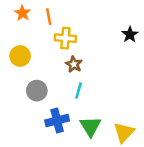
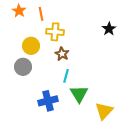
yellow circle: (20, 56) -> (31, 46), moved
gray circle: (37, 91) -> (23, 67), moved
green triangle: (90, 126) -> (79, 94), moved

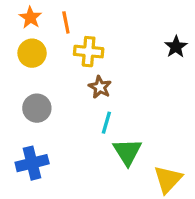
yellow circle: (31, 46) -> (32, 53), moved
blue cross: (48, 101) -> (32, 163), moved

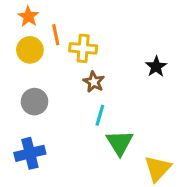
orange line: (66, 22) -> (56, 35), moved
black star: (176, 47) -> (156, 67), moved

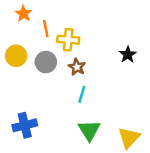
yellow circle: (30, 50) -> (16, 56), moved
gray circle: (34, 102) -> (46, 62), moved
green triangle: (120, 143) -> (89, 130), moved

